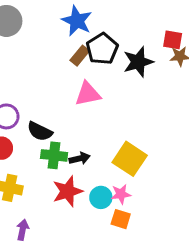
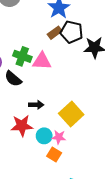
black pentagon: (102, 49) -> (72, 32), turned 30
pink triangle: (88, 94) -> (42, 61), moved
green cross: (54, 155) -> (22, 56), moved

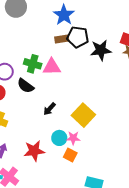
brown rectangle: (55, 33) -> (62, 39), turned 32
black arrow: (36, 105) -> (49, 109), turned 136
red star: (22, 126) -> (34, 151), moved

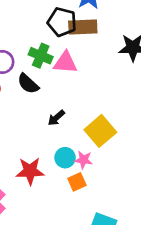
black pentagon: (78, 37) -> (62, 22), moved
brown rectangle: (62, 39) -> (83, 27), size x1.5
orange square: (70, 155) -> (77, 182), turned 32

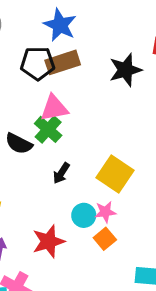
green cross: (41, 56) -> (48, 129), moved, turned 35

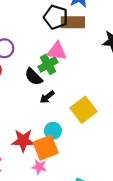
black semicircle: (19, 144) -> (34, 77), moved
pink star: (105, 212) -> (39, 167), moved
orange square: (105, 239) -> (46, 148), moved, size x1.6

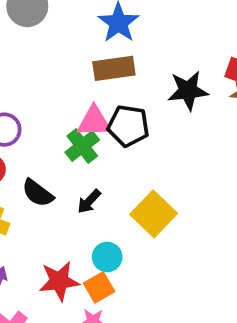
black pentagon: (56, 17) -> (128, 126), moved
black semicircle: (34, 77) -> (38, 193), moved
orange square: (46, 148) -> (99, 287), size x0.7

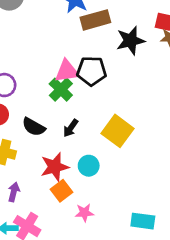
brown rectangle: (114, 68) -> (95, 20), moved
red star: (59, 281) -> (55, 167), moved
orange square: (99, 287) -> (61, 191), moved

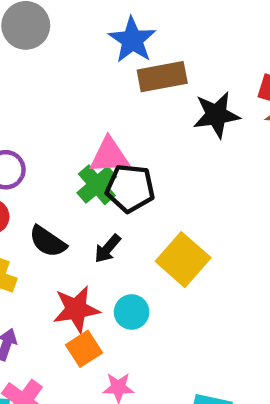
black pentagon: (92, 71) -> (130, 188), moved

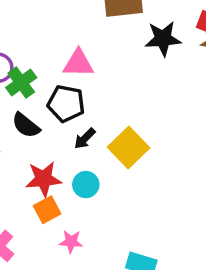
green cross: (97, 185) -> (21, 83), moved
black pentagon: (130, 188) -> (66, 104), moved
black arrow: (108, 249) -> (85, 139), moved

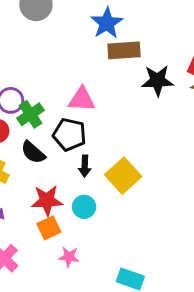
black arrow: (85, 139) -> (85, 166), turned -45

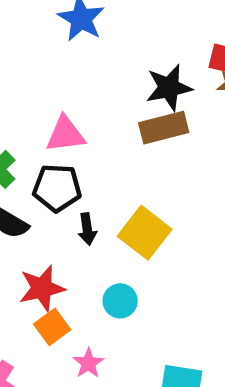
brown rectangle: (124, 50) -> (164, 128), moved
cyan circle: (84, 207) -> (120, 301), moved
pink star: (69, 257) -> (88, 363), turned -30

